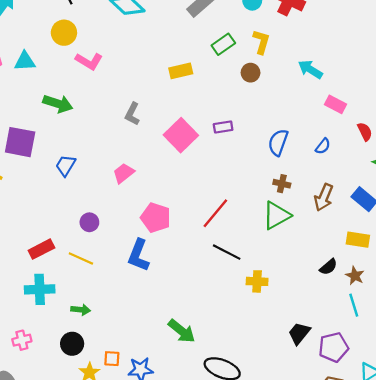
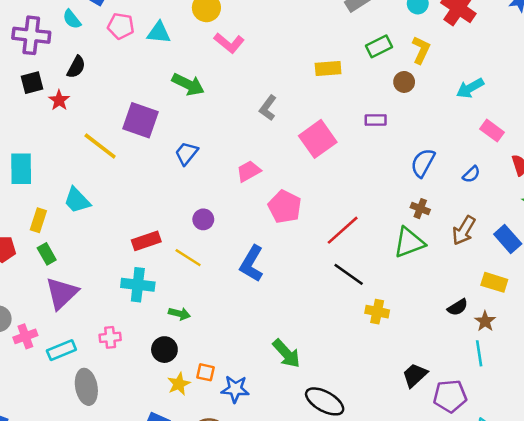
cyan arrow: (310, 69) -> (470, 88), turned -70
purple rectangle: (223, 127) -> (376, 120), moved
pink pentagon: (156, 218) -> (285, 207), moved

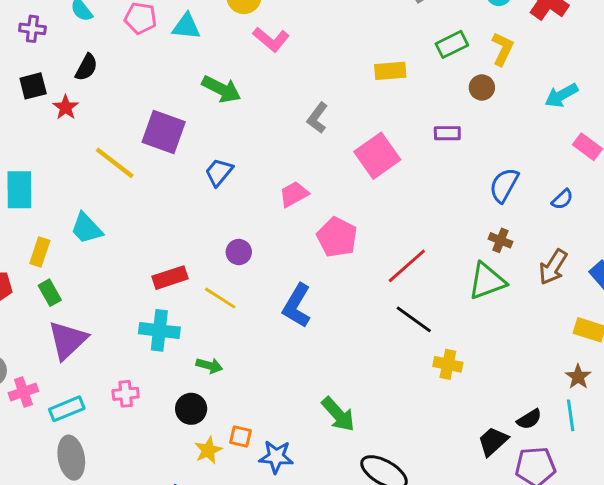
purple cross: (31, 35) -> (32, 29), size x0.6
black semicircle: (458, 307) -> (529, 419), moved
gray ellipse: (86, 387) -> (71, 458), moved

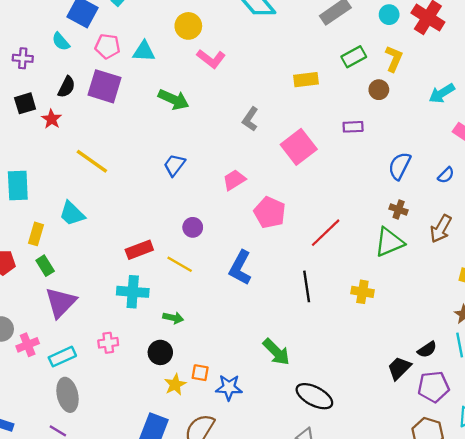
purple square: (164, 132) -> (104, 86), moved
black line: (414, 319) -> (307, 286), moved, turned 48
yellow cross: (448, 364) -> (362, 292), moved

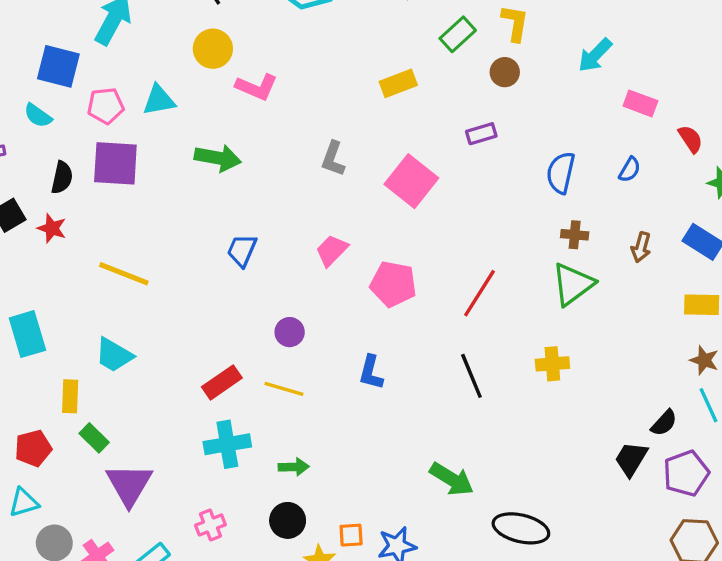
brown arrow: (441, 229) -> (641, 247), size x0.7
blue L-shape: (240, 268) -> (371, 373), size x0.7

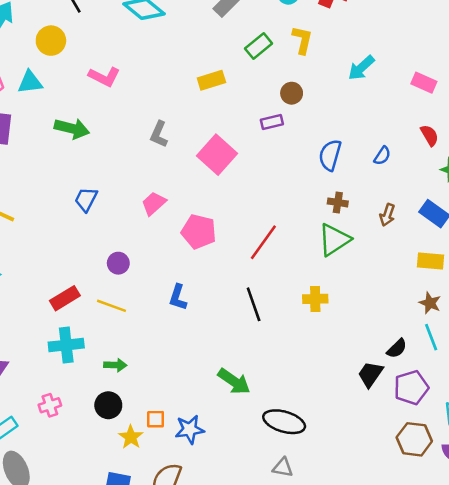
yellow circle: (213, 49) -> (51, 41), moved
brown circle: (505, 72) -> (292, 93), moved
pink rectangle: (640, 103) -> (424, 83), moved

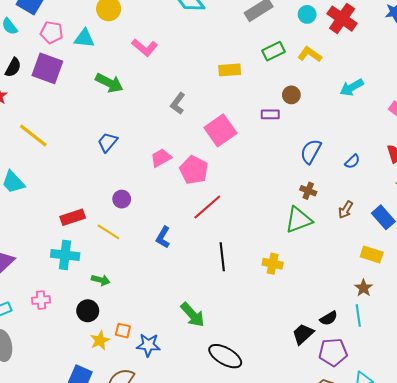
yellow L-shape: (302, 40) -> (310, 54), turned -80
pink pentagon: (199, 232) -> (194, 170), moved
red line: (263, 242) -> (207, 207), moved

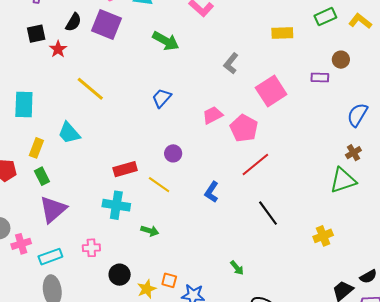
brown cross: (308, 191) -> (353, 153), turned 35
black line: (222, 257) -> (268, 213), turned -32
yellow cross: (273, 264) -> (323, 236), moved, turned -36
black circle: (88, 311) -> (120, 275), moved
green arrow: (193, 315) -> (237, 268), size x0.6

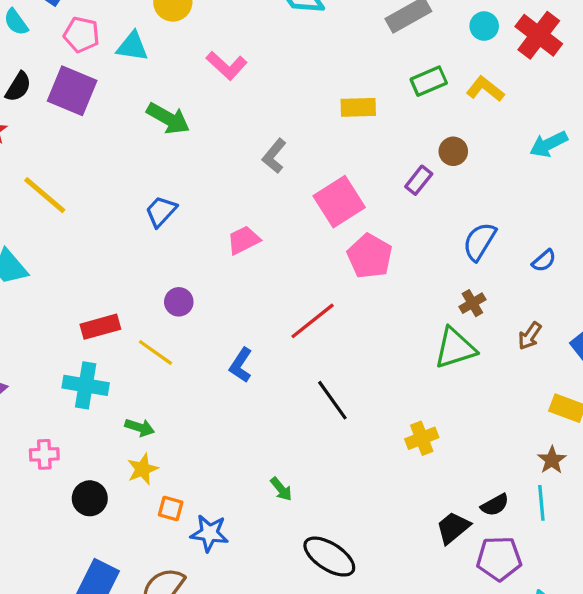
purple rectangle: (320, 77) -> (419, 180), turned -54
pink pentagon: (244, 128) -> (370, 256), moved
yellow star: (147, 289) -> (143, 469), moved

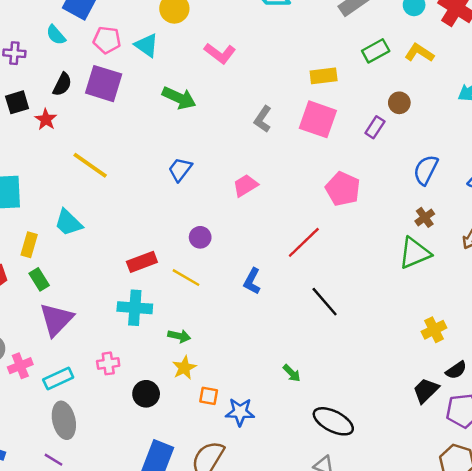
cyan triangle: (132, 46) -> (147, 45), turned 32
pink square: (339, 202) -> (318, 119), moved, turned -33
yellow cross: (422, 438) -> (434, 330), moved

